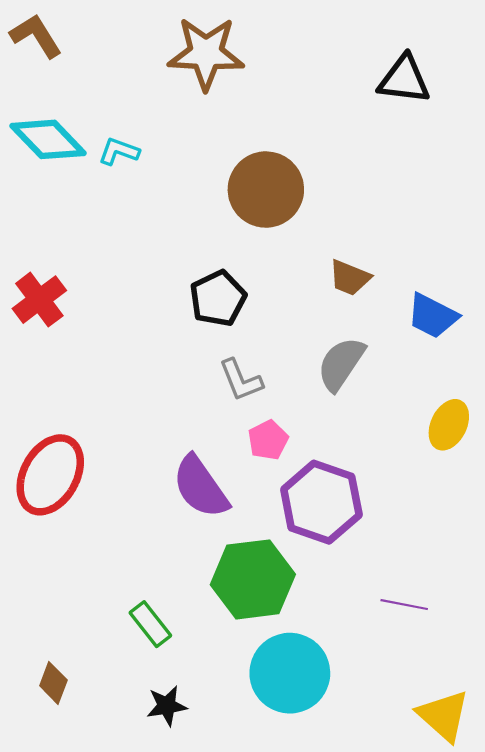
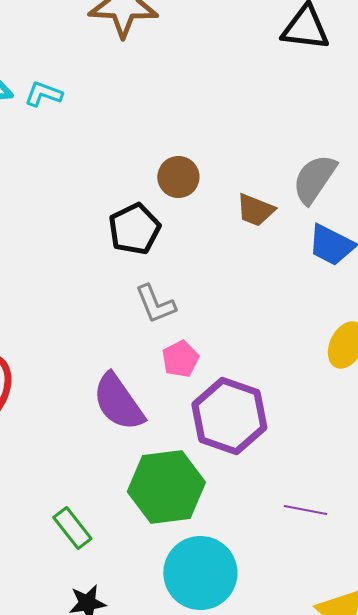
brown circle: (266, 190) -> (178, 177), moved, size x0.6
gray semicircle: (341, 364) -> (314, 179), moved

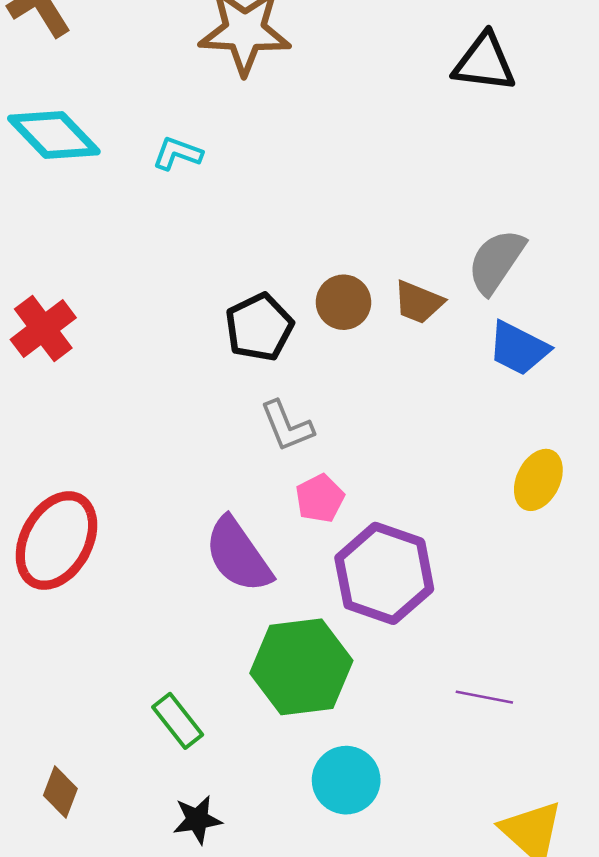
cyan L-shape: (43, 94) -> (178, 153), moved
brown circle: (178, 177) -> (343, 302), moved
cyan circle: (200, 573) -> (346, 780), size x0.7

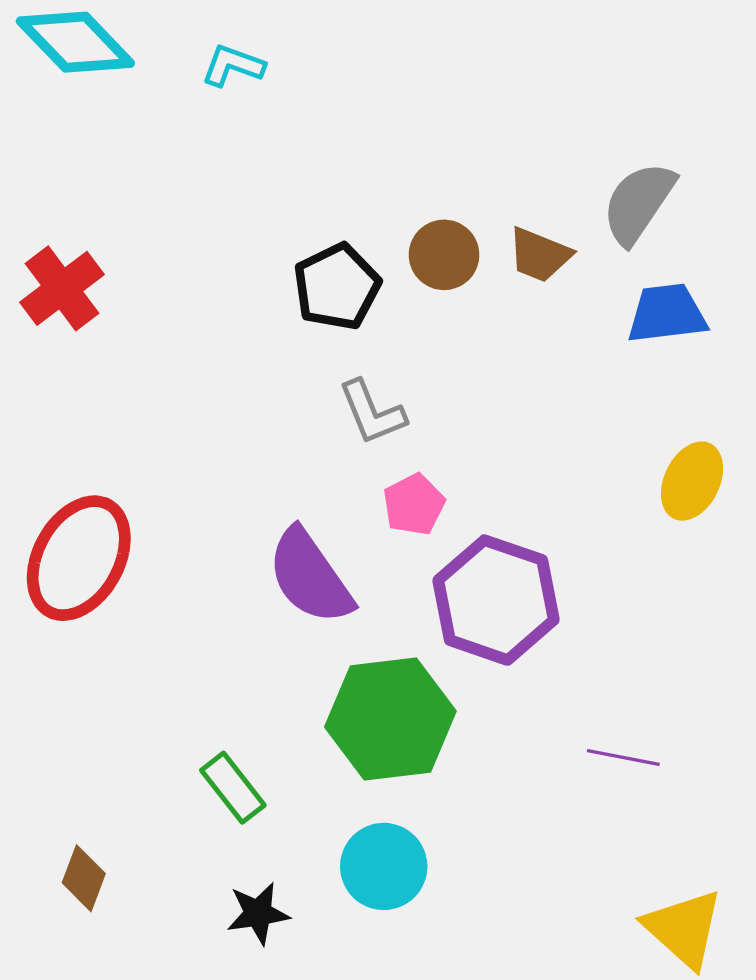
blue trapezoid: (519, 348) -> (667, 314), turned 146
cyan circle: (346, 780) -> (384, 866), moved

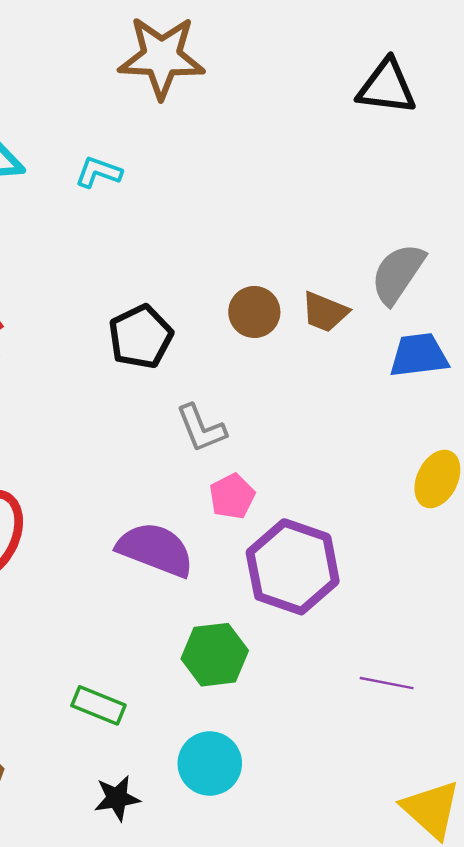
black pentagon: (337, 287) -> (141, 337), moved
purple semicircle: (310, 577) -> (155, 549), turned 146
green hexagon: (390, 719) -> (215, 655), size x0.7
green rectangle: (233, 788) -> (98, 705), turned -30

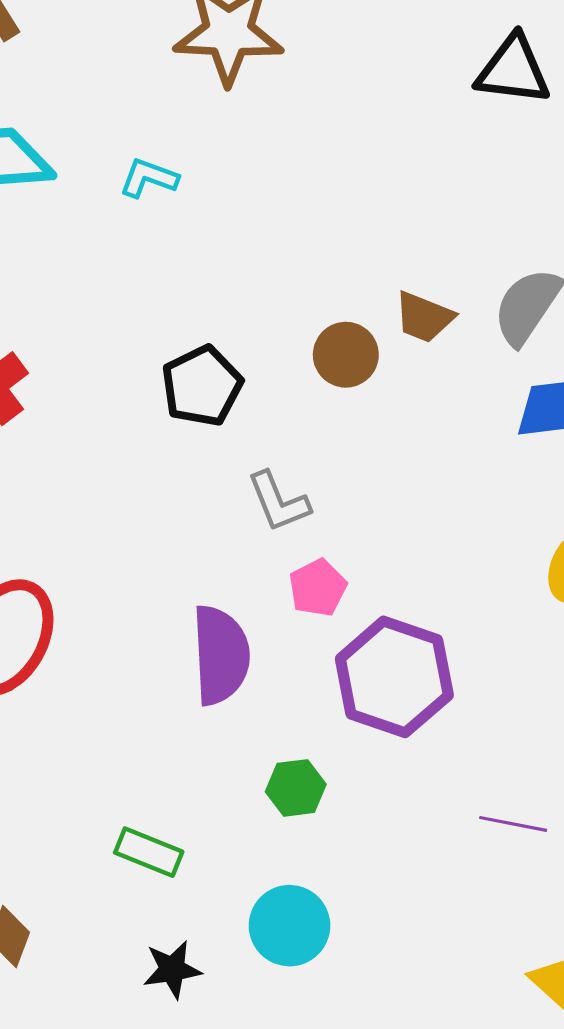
brown trapezoid: (325, 312) -> (424, 317), moved
purple semicircle: (155, 549) -> (221, 655), turned 66
green hexagon: (215, 655) -> (296, 788), size x0.7

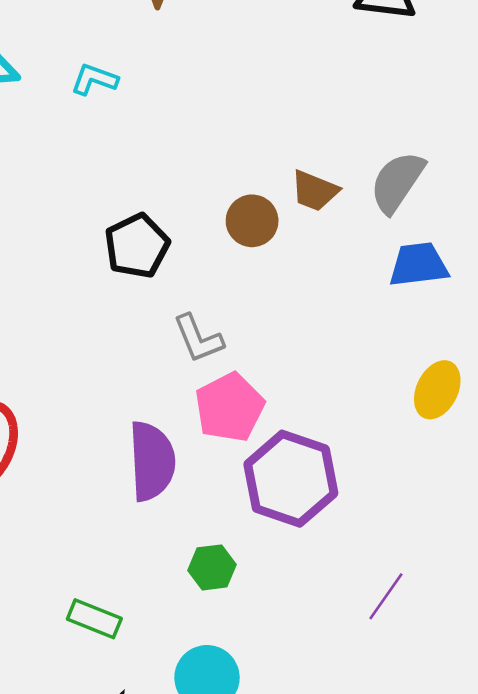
pink pentagon: (318, 588) -> (230, 407), size x1.5
purple line: (513, 824) -> (386, 596), turned -66

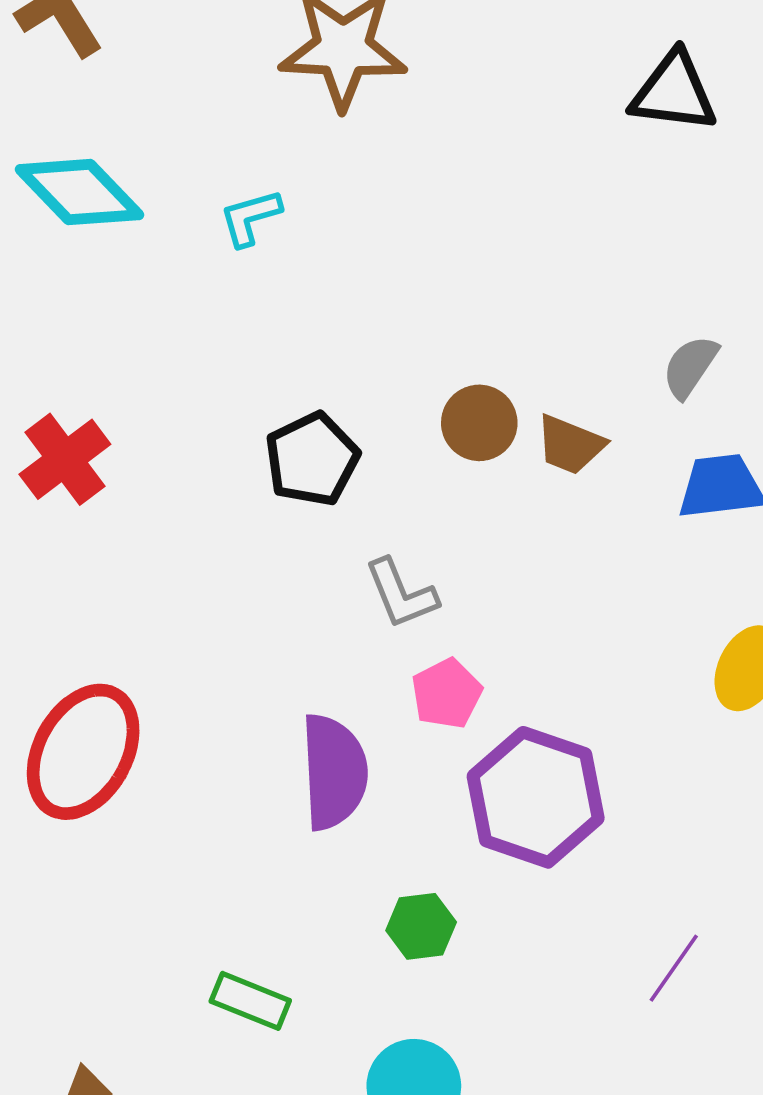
cyan L-shape: (94, 79) -> (250, 218), turned -36
gray semicircle: (397, 182) -> (690, 367), size x0.7
brown trapezoid: (315, 191) -> (570, 445), moved
pink pentagon: (230, 407) -> (447, 694), size x0.7

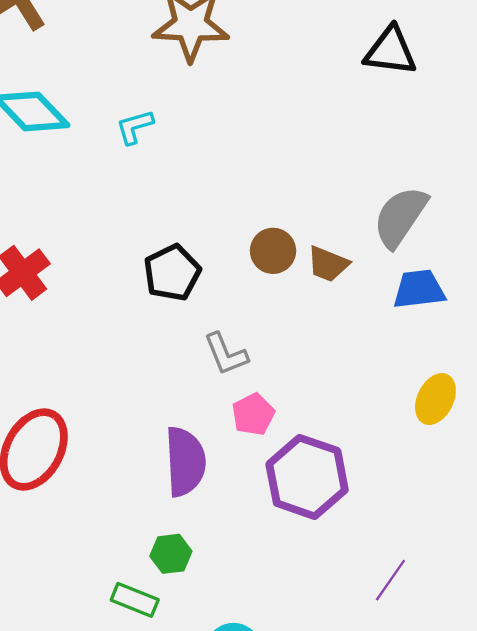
gray semicircle: (690, 367) -> (400, 217), size x1.6
green hexagon: (421, 926) -> (171, 554), moved

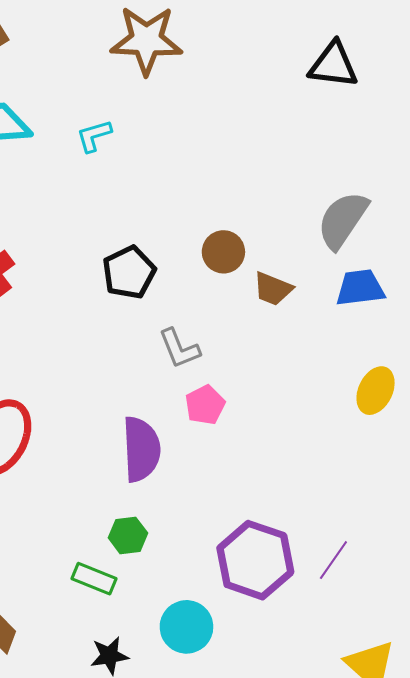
brown trapezoid: (328, 264) -> (273, 289), moved
purple hexagon: (307, 477) -> (255, 560), moved

